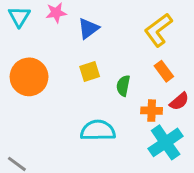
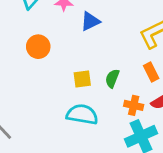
yellow square: (90, 72) -> (82, 79), moved
orange circle: (29, 77) -> (38, 47), moved, size x0.7

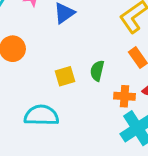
cyan semicircle: (82, 114) -> (41, 115), moved

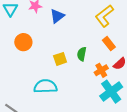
orange cross: (125, 96) -> (101, 70), turned -32

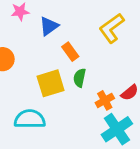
orange rectangle: (109, 44) -> (70, 52), moved
yellow square: (60, 59) -> (51, 83), size x1.5

